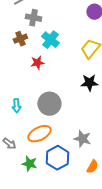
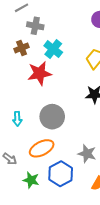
red star: (37, 63) -> (39, 73), size x1.6

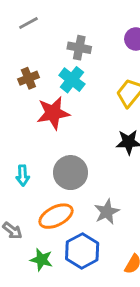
gray cross: (35, 26) -> (79, 48), moved
gray star: (87, 154) -> (107, 212), moved, turned 30

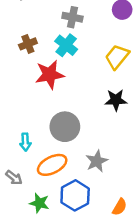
cyan arrow: (23, 175) -> (25, 142), moved

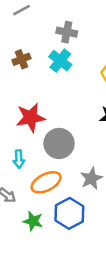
red star: (50, 75) -> (31, 118), moved

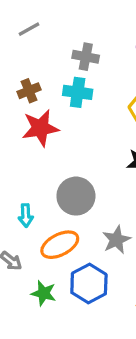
cyan cross: (60, 61) -> (78, 92), turned -30
red star: (31, 118) -> (40, 128), moved

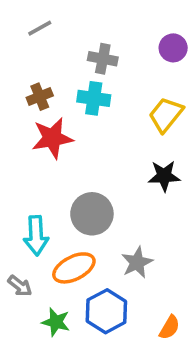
cyan arrow: (26, 215) -> (36, 235), size x1.5

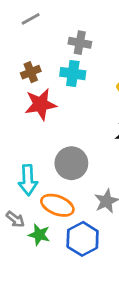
orange ellipse: (74, 268) -> (57, 205), turned 48
green star: (56, 322) -> (39, 235), moved

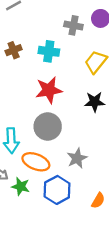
gray cross: (80, 43) -> (73, 25), moved
red star: (41, 104) -> (49, 90), moved

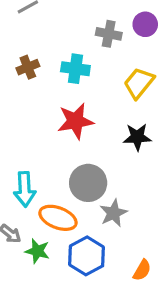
gray circle: (48, 127) -> (88, 183), moved

